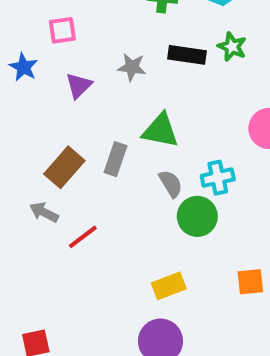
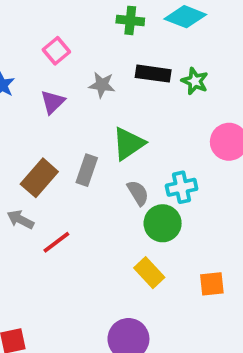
pink square: (62, 30) -> (56, 51), moved, turned -32
green star: (232, 47) -> (195, 81), moved
green triangle: (160, 131) -> (128, 144), turned -45
yellow rectangle: (169, 286) -> (149, 273), moved, turned 68

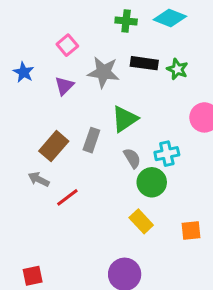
gray star: (102, 85) -> (103, 72), size x1.5

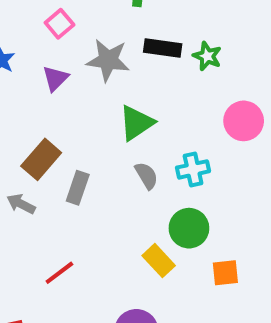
gray rectangle: (91, 140) -> (78, 188), moved
green circle: (152, 182) -> (189, 228), moved
red line: (67, 197) -> (59, 273), moved

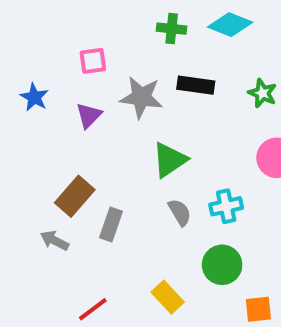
pink square: (59, 24) -> (93, 61), turned 32
green star: (207, 56) -> (262, 93), moved
yellow rectangle: (159, 261) -> (168, 297), moved

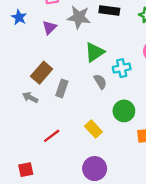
cyan cross: (226, 206) -> (122, 68), moved

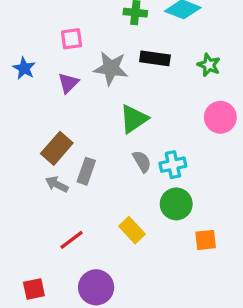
cyan cross: (122, 68) -> (173, 165), moved
gray arrow: (30, 97) -> (57, 184), moved
purple circle: (95, 169) -> (96, 287), moved

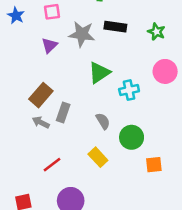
blue star: (24, 68) -> (16, 16), moved
gray semicircle: (142, 161) -> (103, 121), moved
cyan cross: (173, 165) -> (129, 90), moved

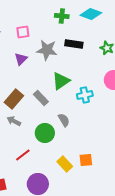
gray rectangle: (63, 112) -> (41, 98), moved, turned -63
green circle: (132, 137) -> (45, 133), moved
yellow rectangle: (98, 157) -> (65, 164), moved
orange square: (154, 165) -> (86, 160), moved

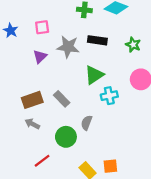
green triangle: (61, 81) -> (94, 75), moved
brown rectangle: (14, 99) -> (32, 100), turned 30
gray semicircle: (64, 120) -> (87, 123), turned -128

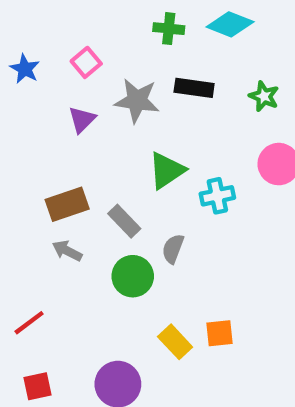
pink square: (42, 27) -> (86, 62), turned -32
green triangle: (94, 75) -> (167, 170), moved
gray rectangle: (62, 99) -> (124, 221), moved
red line: (42, 161) -> (29, 323), moved

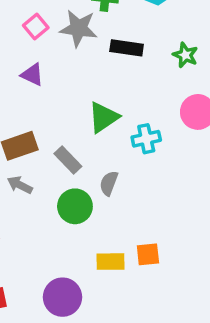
gray star: (137, 101) -> (79, 28), moved
purple triangle: (82, 120) -> (32, 75), turned -50
yellow rectangle: (175, 342) -> (111, 262), turned -48

